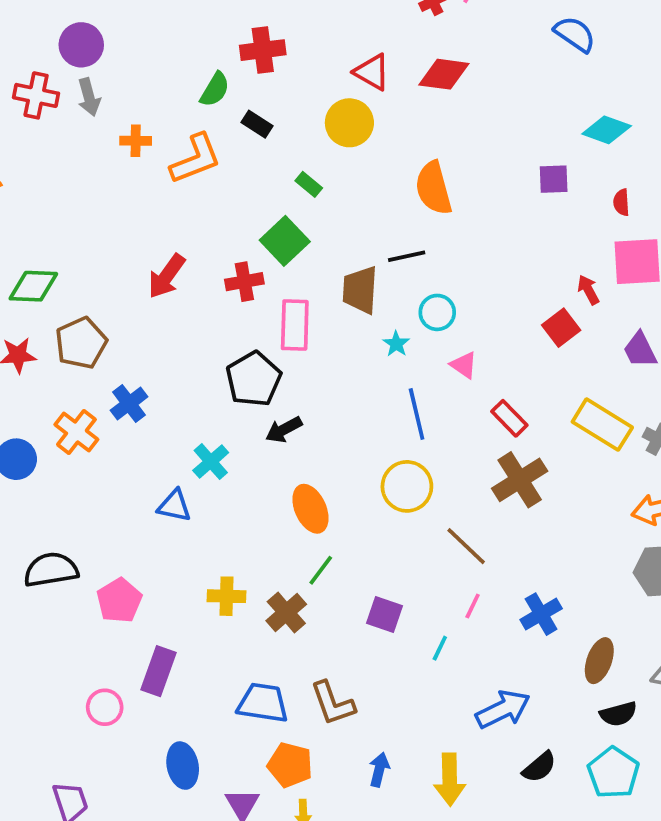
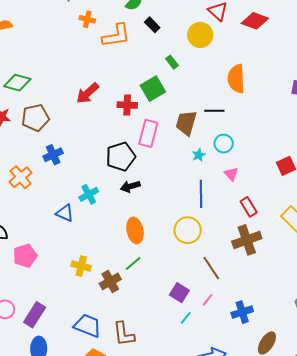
orange cross: (76, 432) -> (21, 177), moved
purple square: (384, 614) -> (179, 293), moved
purple rectangle: (159, 671) -> (35, 315), moved

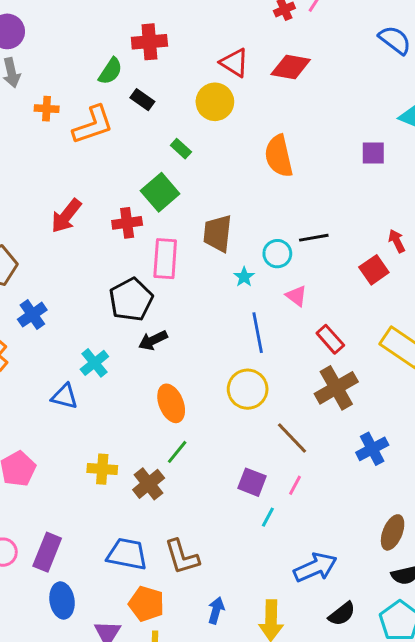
black line: (214, 111) -> (314, 238), moved
blue cross: (242, 312) -> (372, 449), moved

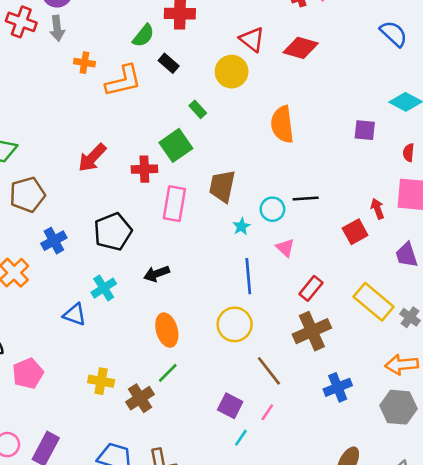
black pentagon: (131, 300) -> (113, 232), moved
red rectangle: (330, 339) -> (311, 288), turned 75

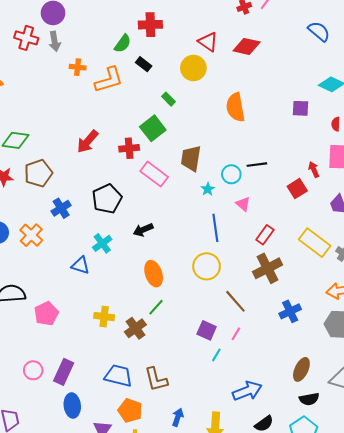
pink rectangle: (174, 204) -> (154, 174), turned -60

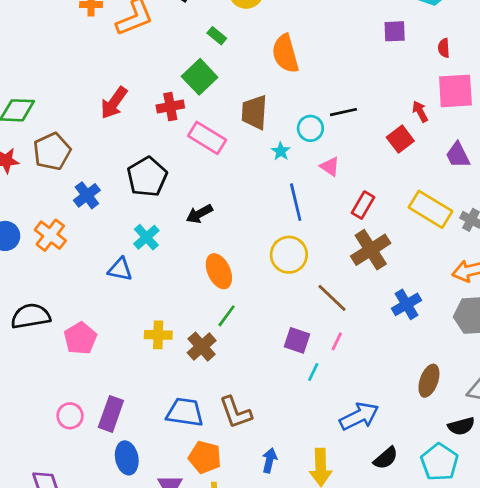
orange semicircle: (235, 107) -> (285, 54), moved
black semicircle: (309, 399) -> (461, 426), moved

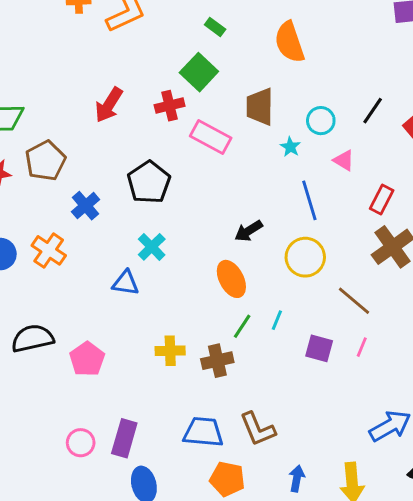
black line: (343, 112) -> (373, 111), moved, turned -40
black arrow: (199, 214) -> (249, 231), moved
brown cross: (202, 347) -> (217, 361), turned 32
cyan line: (313, 372) -> (277, 320), moved

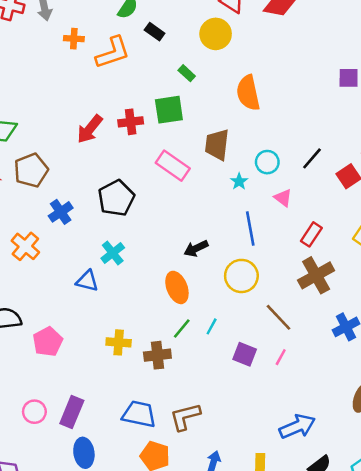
green square: (199, 72) -> (169, 110), turned 32
red cross: (170, 106) -> (131, 122), moved
brown L-shape: (258, 429) -> (185, 417), turned 92

